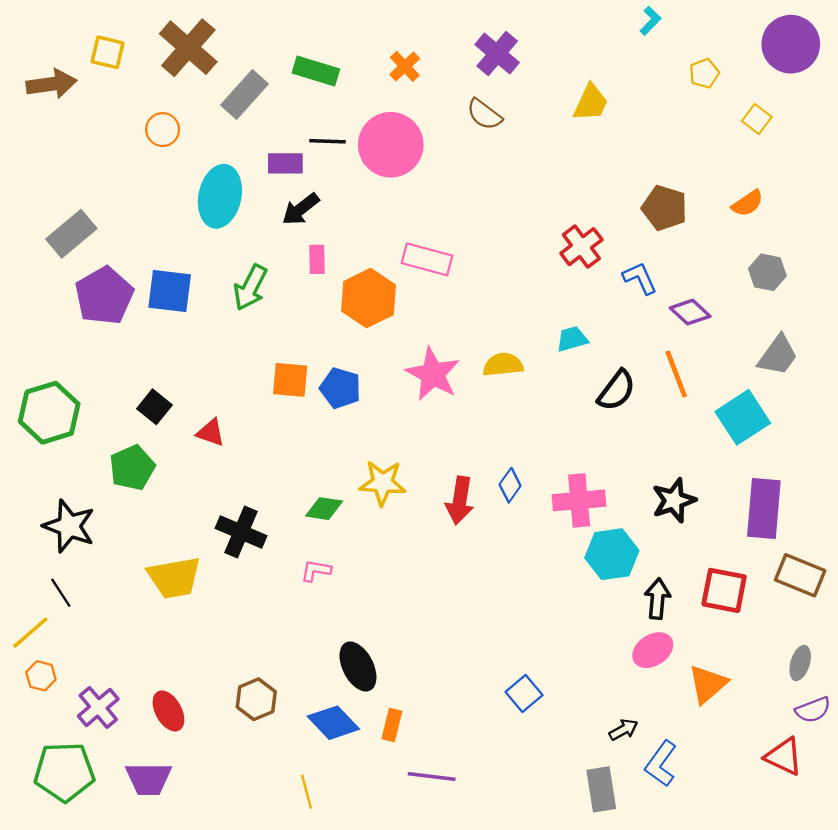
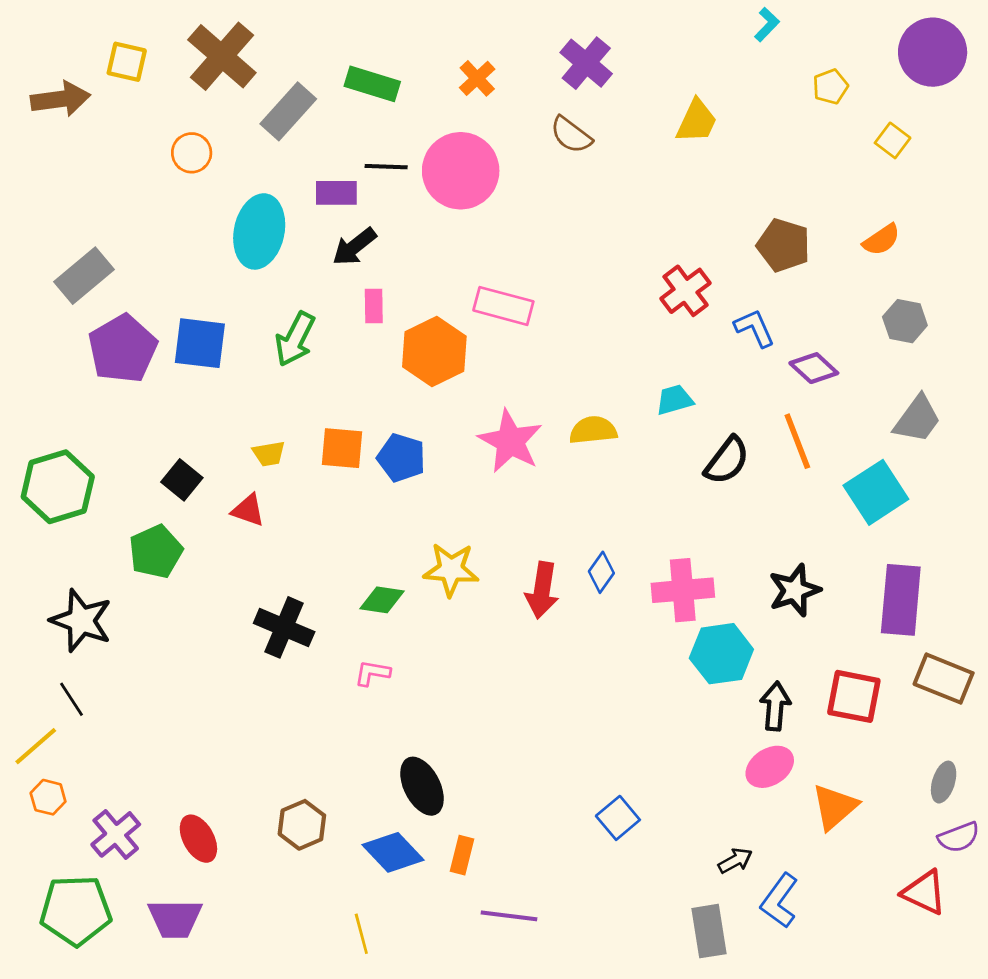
yellow trapezoid: (174, 578) -> (269, 454), moved, size x0.5

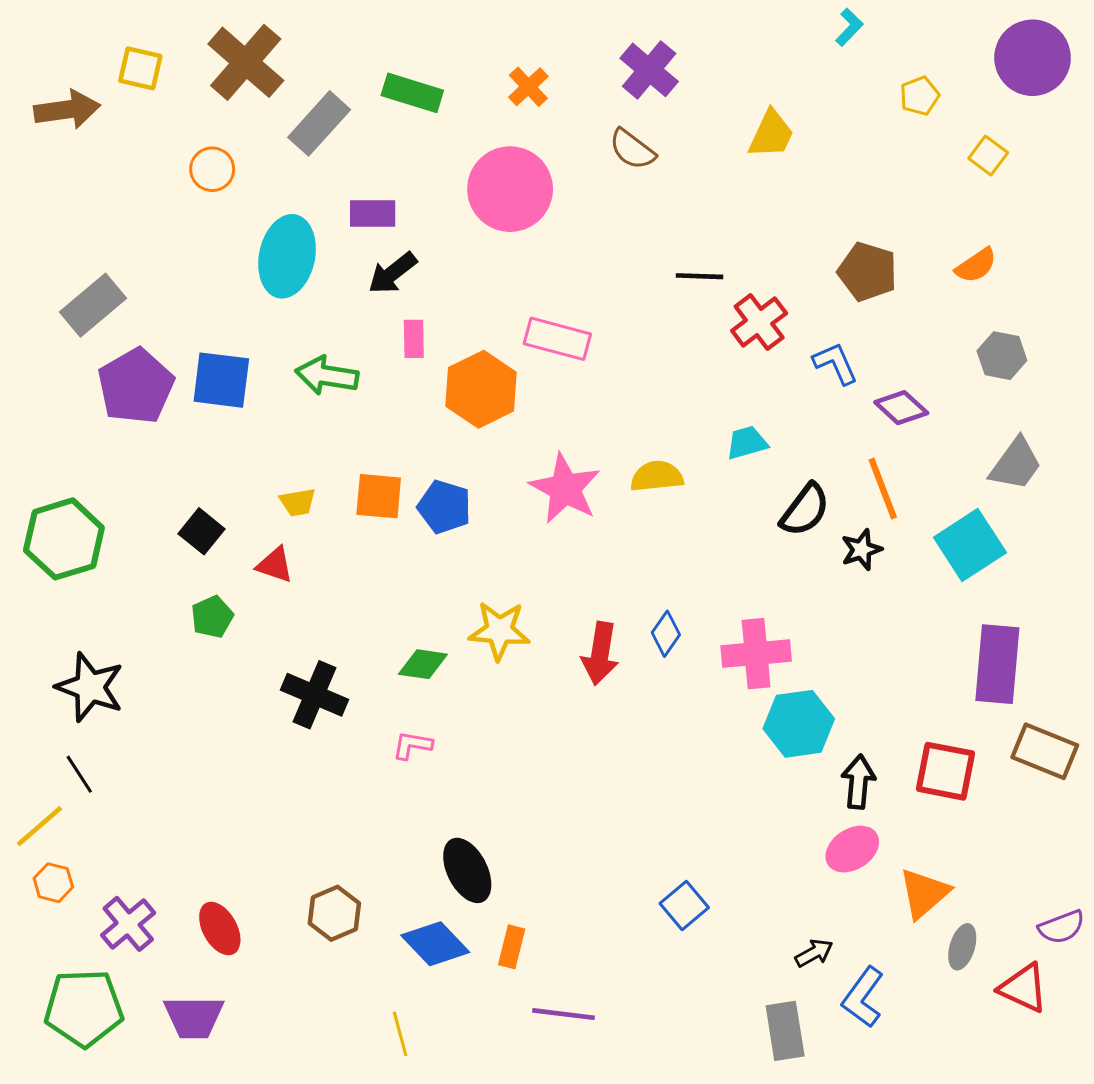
black line: (386, 167) -> (699, 276), moved
green arrow: (295, 339) -> (327, 375), turned 72
green pentagon: (156, 552) -> (212, 617), moved, size x0.7
black star: (795, 590) -> (861, 550), moved, size x0.7
gray ellipse: (944, 782) -> (962, 947), moved

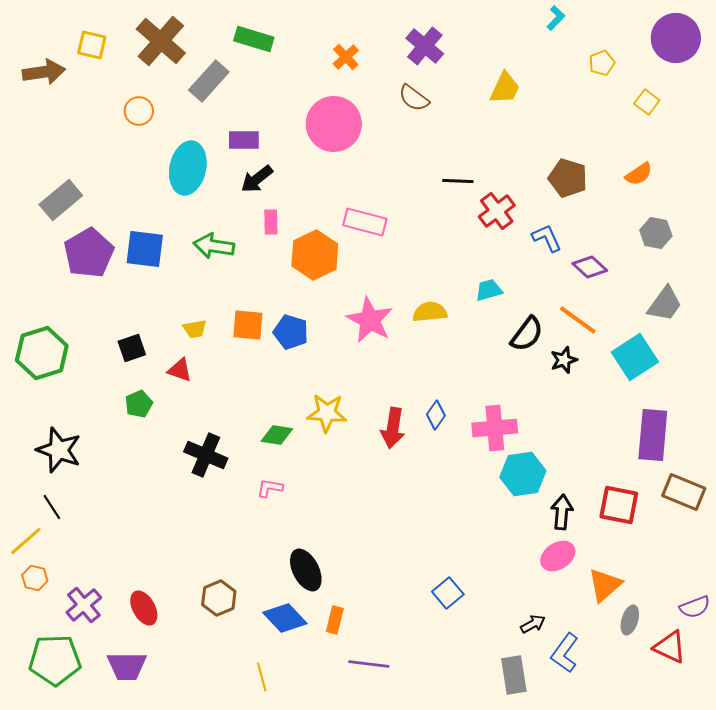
green rectangle: (412, 93) -> (254, 39), moved
orange line: (883, 489) -> (578, 320), turned -33
black square: (201, 531) -> (132, 348), turned 32

